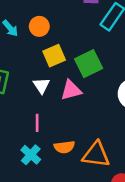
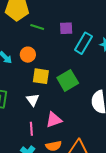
yellow square: (54, 56) -> (41, 76), turned 36
pink triangle: (71, 90) -> (54, 120), moved

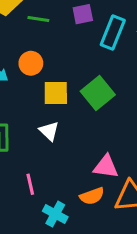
pink triangle: (54, 120) -> (106, 167), moved, turned 36
pink line: (31, 129) -> (30, 184), moved

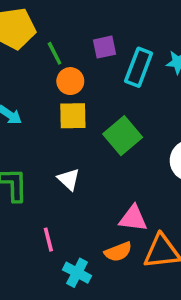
green line: (38, 19) -> (55, 53), turned 55
orange circle: (31, 63) -> (70, 81), moved
yellow square: (56, 93) -> (73, 116), moved

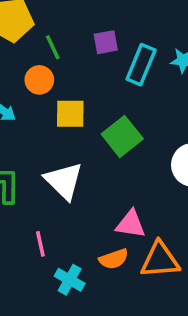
orange circle: (70, 81) -> (39, 80), moved
white triangle: (69, 179) -> (64, 181), size x1.6

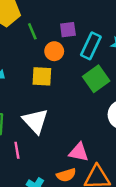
orange circle: (39, 80) -> (54, 51), moved
green square: (122, 136) -> (96, 79), moved
pink line: (40, 244) -> (17, 150), moved

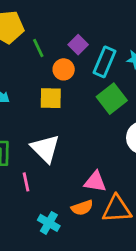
purple square: (68, 30) -> (78, 45), turned -35

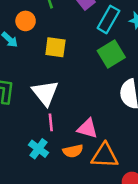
orange circle: (64, 69) -> (26, 21), moved
pink line: (26, 182) -> (51, 122), moved
cyan cross: (49, 223) -> (39, 149), moved

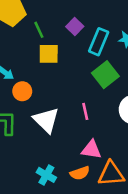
orange circle: (26, 21) -> (22, 91), moved
yellow square: (55, 47) -> (49, 54), moved
pink line: (51, 122) -> (85, 111), moved

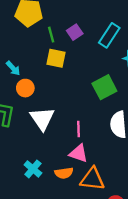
purple square: (75, 26) -> (75, 32), moved
cyan rectangle: (99, 42) -> (109, 35), moved
pink line: (85, 111) -> (78, 129), moved

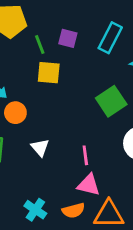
purple square: (75, 32) -> (68, 38), turned -35
white triangle: (42, 119) -> (40, 148), size x0.6

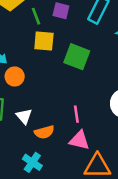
green square: (111, 101) -> (77, 57), moved, turned -35
white triangle: (40, 148) -> (24, 116), moved
orange semicircle: (73, 211) -> (44, 132), moved

